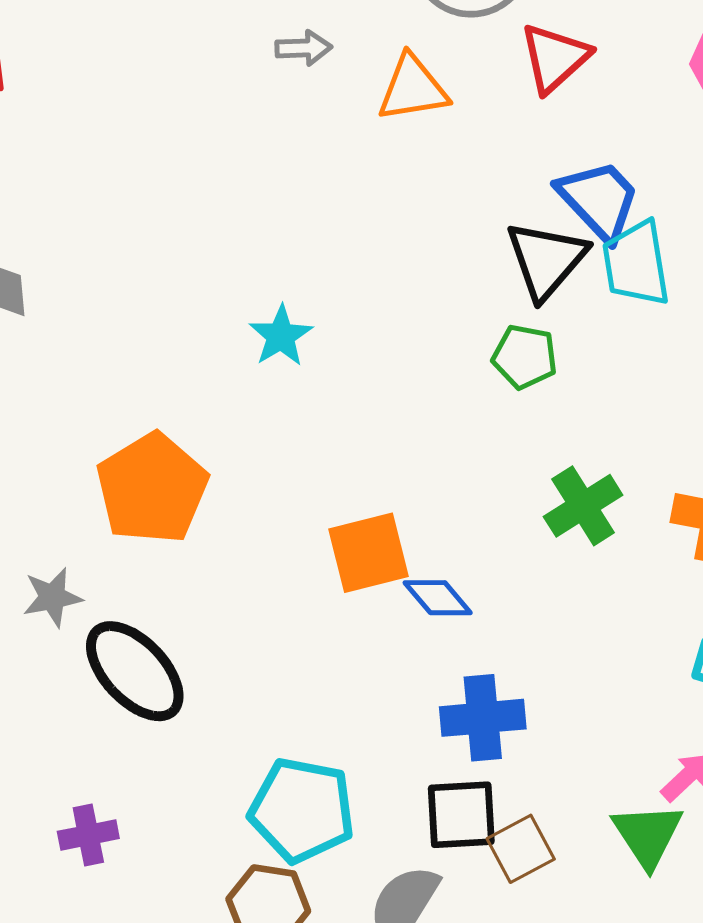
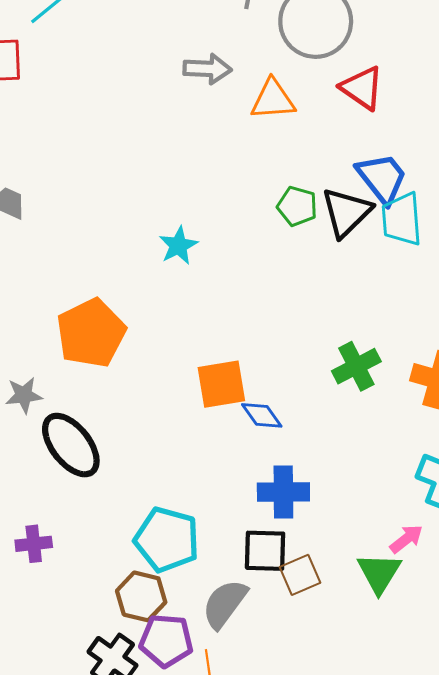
gray arrow: (304, 48) -> (207, 69), size x1.4
red triangle: (555, 58) -> (362, 88), turned -48
green pentagon: (525, 357) -> (297, 206), moved

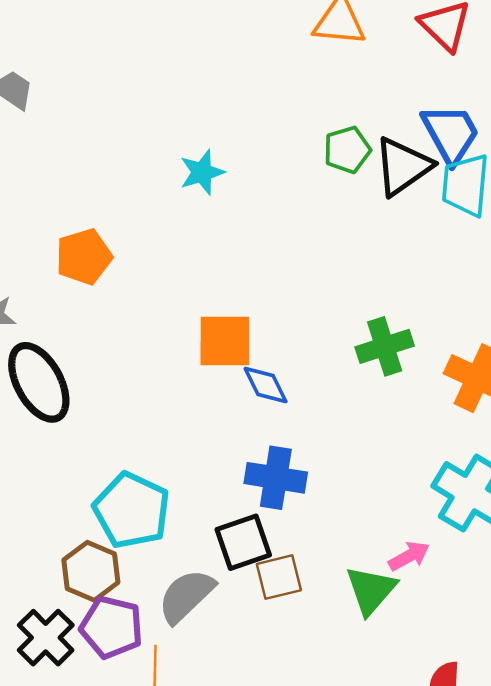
green pentagon: (297, 206) -> (347, 150), turned 30
orange pentagon: (91, 333) -> (84, 257), size x0.7
black square: (265, 551) -> (243, 542), turned -30

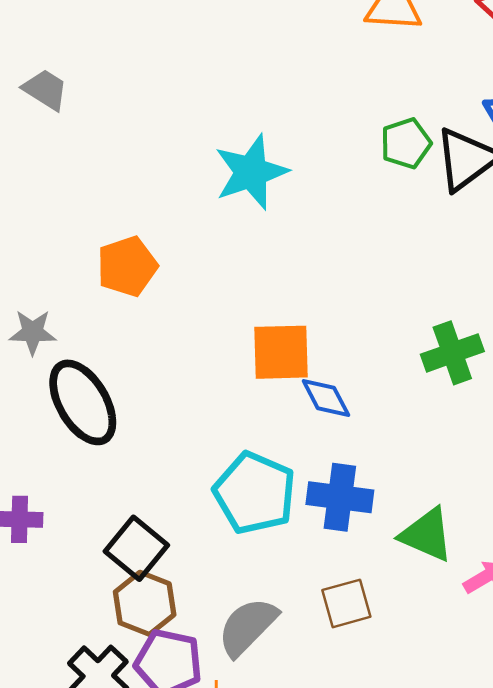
cyan star: (202, 172) -> (251, 172), size x1.5
cyan pentagon: (132, 510) -> (255, 493), moved
black square: (243, 542) -> (136, 548), moved, turned -30
green triangle: (371, 590) -> (427, 535), moved, turned -46

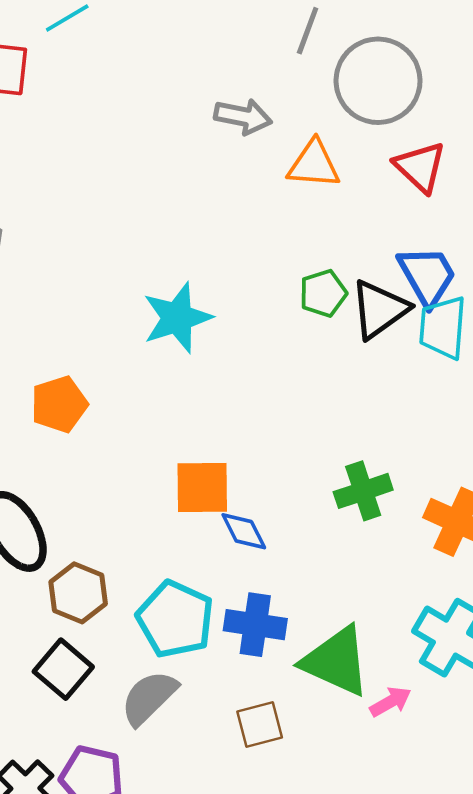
green triangle: (427, 535) -> (336, 661), size x1.4
brown hexagon: (145, 603) -> (78, 593), moved
gray semicircle: (248, 627) -> (149, 698), moved

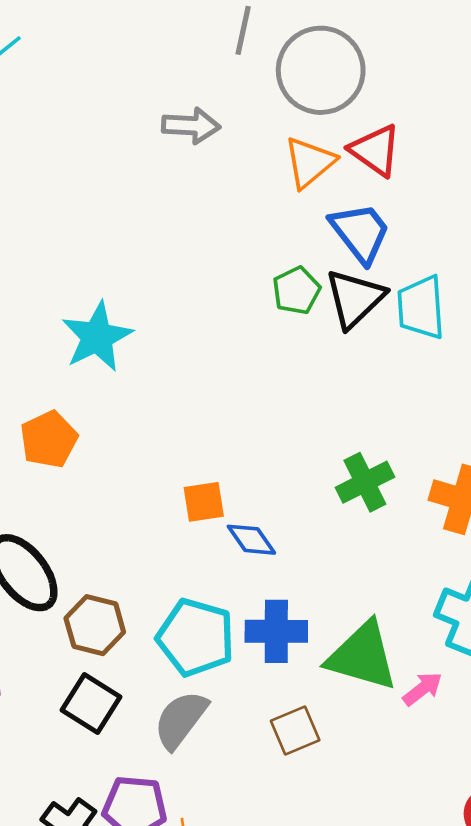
orange triangle: (314, 164) -> (310, 162), moved, turned -36
blue trapezoid: (427, 276) -> (360, 233), moved
cyan star: (177, 318) -> (97, 337), moved
orange square: (202, 487) -> (204, 502), size x0.7

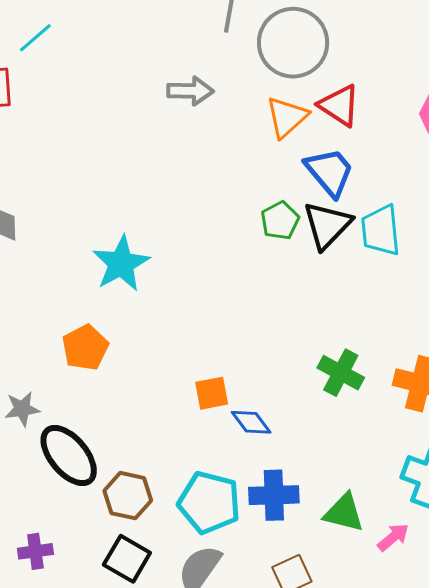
green cross: (365, 482) -> (341, 373), turned -33
green triangle: (362, 656) -> (344, 513), size x0.7

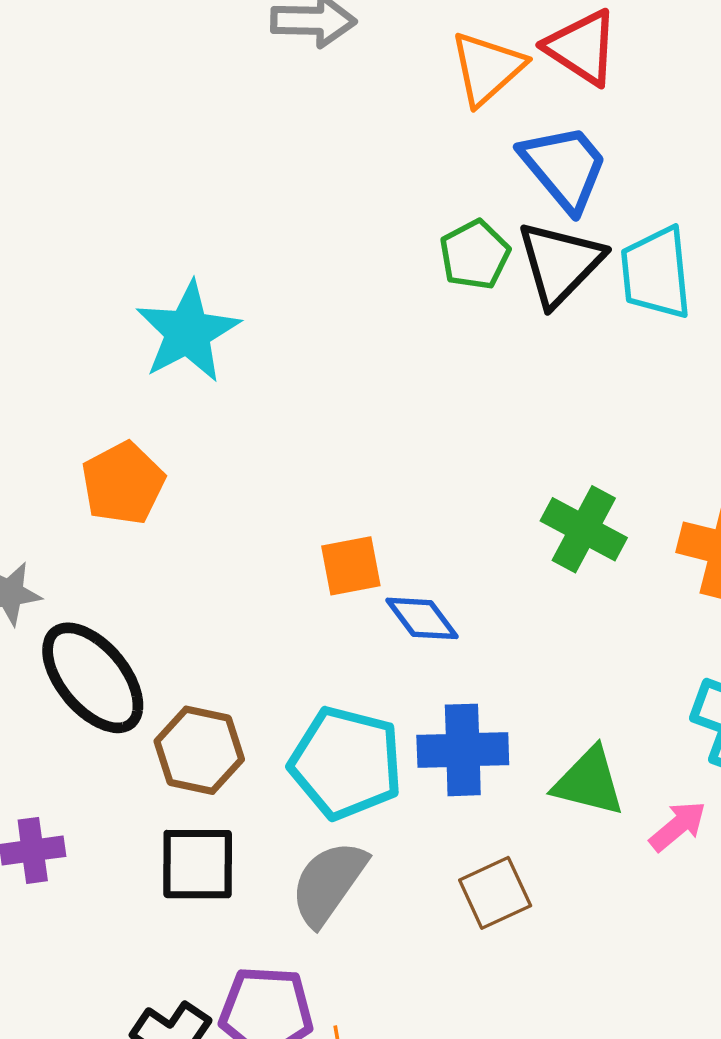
black square: (127, 559) -> (198, 864), turned -30

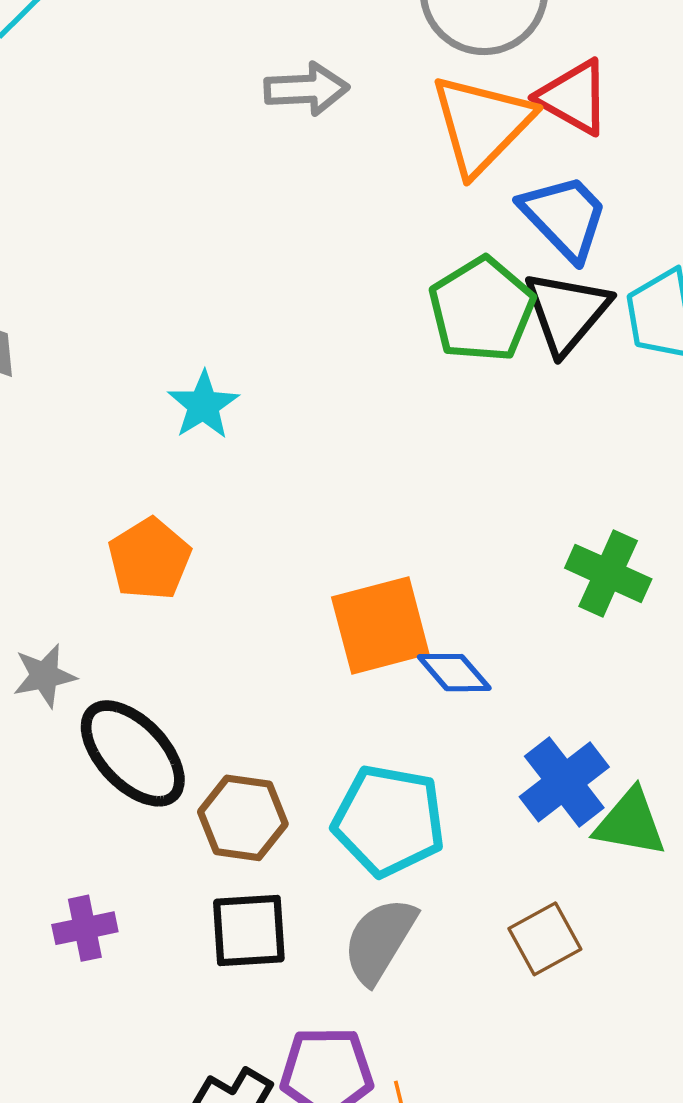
orange triangle: (487, 68) -> (482, 124), size x1.4
green pentagon: (475, 255) -> (482, 309), size x1.5
cyan star: (188, 332) -> (203, 405), size x0.7
orange square: (351, 566) -> (380, 625), size x1.6
blue cross: (463, 750) -> (564, 782), moved, turned -32

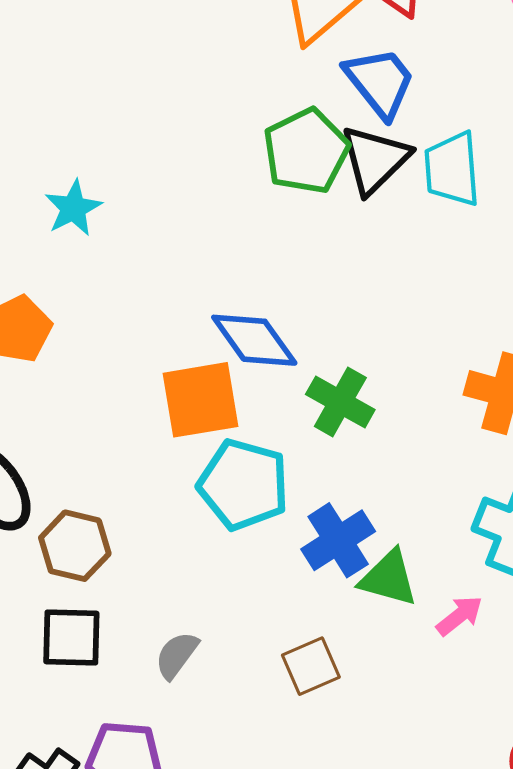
green cross: (608, 573) -> (340, 402), moved
blue diamond: (454, 673) -> (254, 340), moved, size x1.5
cyan pentagon: (389, 821) -> (244, 485), moved
gray semicircle: (380, 940) -> (177, 655), size x0.7

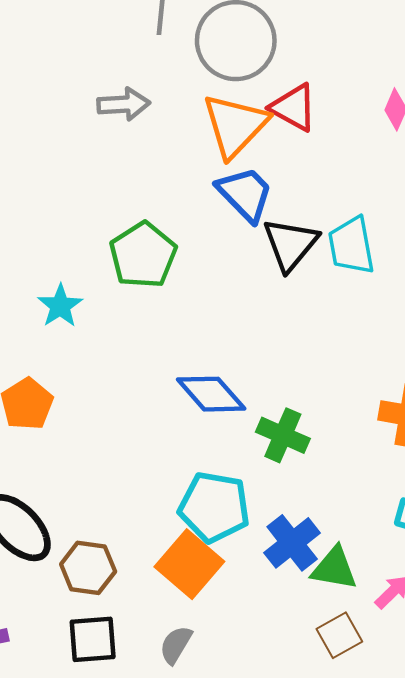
blue trapezoid: (380, 82) -> (245, 194), moved
green pentagon: (306, 151) -> (143, 255), moved
orange square: (201, 400) -> (189, 564), moved, turned -34
brown square: (311, 666) -> (339, 635), moved

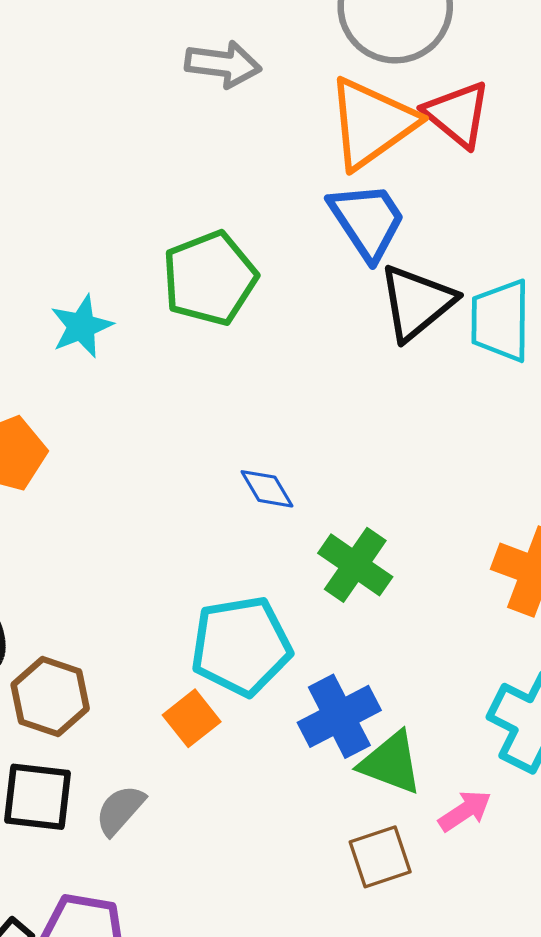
blue diamond: (211, 394) -> (267, 489), size x0.6
cyan pentagon: (214, 507) -> (241, 646), turned -30
orange square: (189, 564) -> (192, 718), size x0.6
gray semicircle: (176, 645) -> (120, 810), moved

